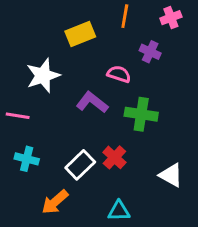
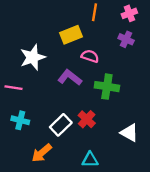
yellow rectangle: (80, 34) -> (71, 35), moved
purple cross: (150, 52) -> (126, 39), moved

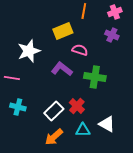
white triangle: (129, 133) -> (107, 124), moved
orange arrow: (42, 153) -> (54, 137), moved
cyan triangle: (90, 160) -> (83, 130), moved

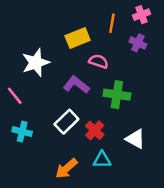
orange line: (84, 11) -> (112, 23), moved
pink line: (12, 78) -> (15, 96), turned 42
white rectangle: (54, 111) -> (66, 122), moved
white triangle: (107, 124) -> (135, 139), moved

